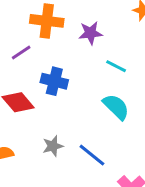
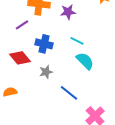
cyan line: (116, 66) -> (77, 41), moved
gray star: (53, 146) -> (46, 72), moved

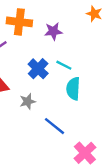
blue cross: (44, 44) -> (38, 69), moved, turned 30
cyan semicircle: (85, 61) -> (73, 89), turned -132

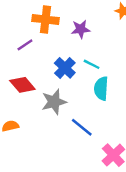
gray star: (28, 101) -> (54, 102), size x1.5

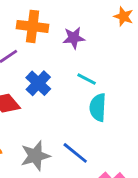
blue cross: (65, 68) -> (38, 83), moved
gray star: (54, 102) -> (35, 156), moved

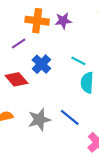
purple star: (74, 38) -> (63, 21), moved

